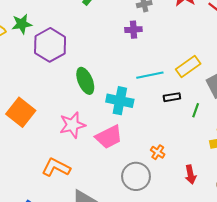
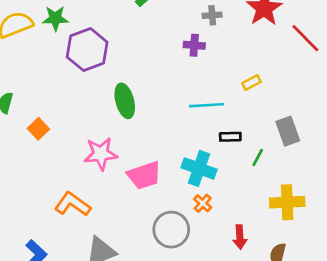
yellow rectangle: (188, 66) -> (252, 83), moved, size x0.6
cyan cross: (120, 101) -> (199, 168), moved
orange square: (21, 112) -> (38, 129), size x0.6

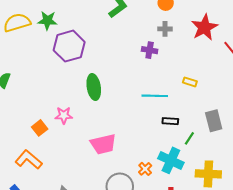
yellow rectangle: (252, 83) -> (190, 82), turned 40
orange square: (38, 129) -> (40, 128), moved
pink star: (101, 154) -> (64, 115), moved, size x0.7
cyan cross: (199, 168) -> (171, 160), moved
orange L-shape: (73, 204) -> (29, 160), moved

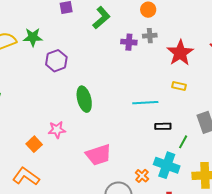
red star: (204, 27) -> (180, 53), moved
purple hexagon: (69, 46) -> (56, 61), size x0.7
purple cross: (150, 50) -> (129, 42), moved

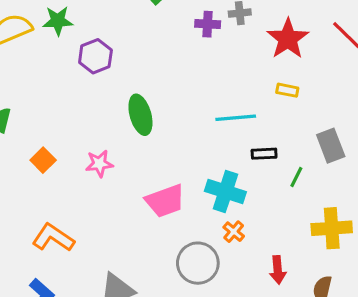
orange square: (34, 144) -> (43, 160), moved
cyan cross: (167, 165) -> (225, 192), moved

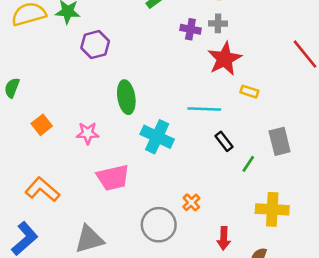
red star: (288, 39) -> (225, 59), moved
black rectangle: (264, 154) -> (224, 141), turned 48
cyan cross: (225, 192) -> (157, 137), moved
pink trapezoid: (165, 201) -> (113, 178), moved

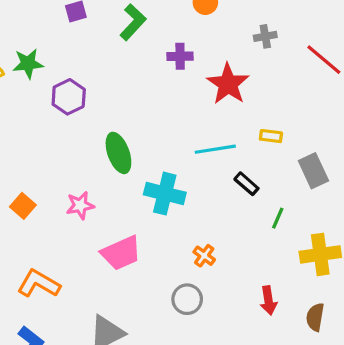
gray cross: (218, 23) -> (265, 36), moved
yellow rectangle: (249, 92) -> (271, 136), moved
green line: (248, 164) -> (278, 218), moved
orange cross: (191, 202) -> (204, 256), moved
gray circle: (159, 225) -> (187, 299), size x0.7

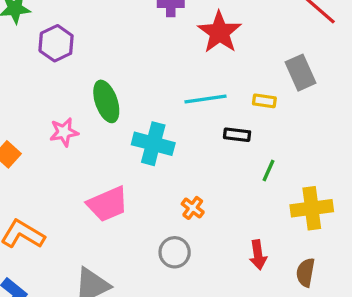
yellow rectangle: (271, 136) -> (264, 101), moved
gray rectangle: (313, 171) -> (300, 73), moved
black rectangle: (246, 184) -> (237, 135), turned -35
pink star: (80, 205) -> (64, 132), moved

